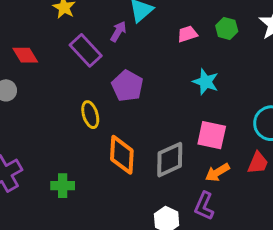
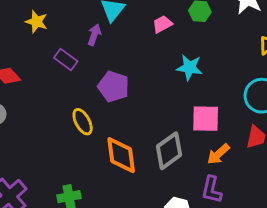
purple rectangle: (86, 50) -> (66, 60), size x0.7

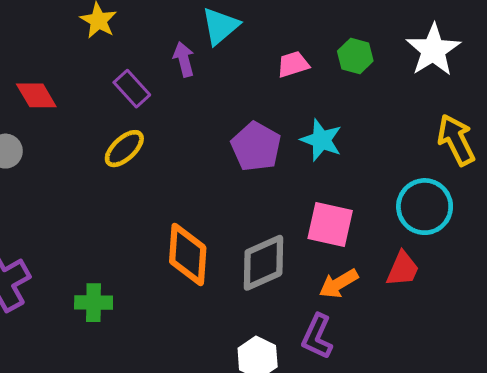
purple arrow: (94, 35) -> (184, 59), turned -45
purple pentagon: (113, 86) -> (256, 147), moved
yellow ellipse: (83, 122) -> (124, 149), moved, turned 64

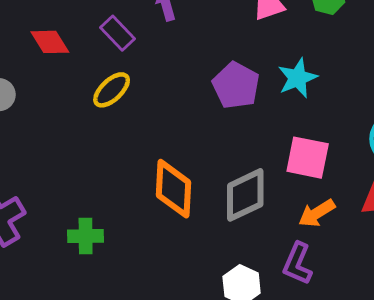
red diamond: (36, 95) -> (50, 42), moved
cyan star: (321, 140) -> (298, 78), turned 30

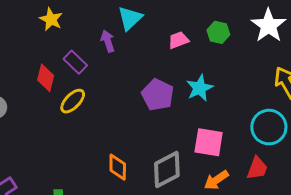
red diamond: (50, 42) -> (46, 78), moved, turned 48
orange diamond: (174, 189) -> (118, 167), size x0.7

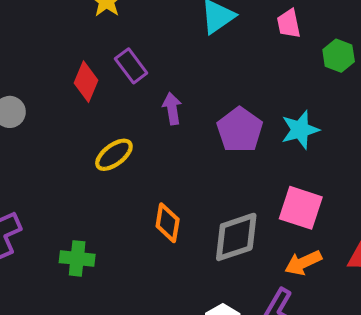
pink trapezoid: (178, 40) -> (289, 24), moved, turned -90
purple arrow: (108, 41) -> (172, 109), moved
yellow ellipse: (73, 101) -> (114, 155), moved

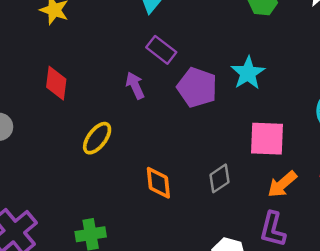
purple rectangle: (131, 66) -> (161, 50), moved
gray diamond: (236, 237) -> (220, 178), size x0.6

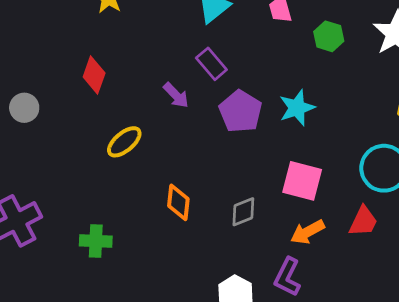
purple arrow: (135, 85) -> (176, 95), turned 148

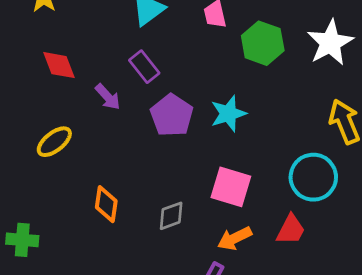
green hexagon: (329, 36) -> (263, 43), size x1.4
red diamond: (94, 75) -> (59, 65), moved, turned -42

